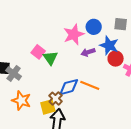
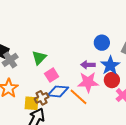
pink star: (74, 34) -> (88, 82), moved
pink square: (38, 52) -> (52, 75), moved
green triangle: (50, 58) -> (39, 58), moved

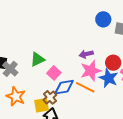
blue circle: (102, 43) -> (103, 19), moved
green triangle: (39, 58) -> (38, 59), turned 35
blue star: (110, 65) -> (109, 78), moved

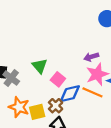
green triangle: (38, 59) -> (40, 66), turned -42
yellow square: (42, 105) -> (37, 112), moved

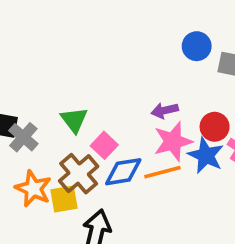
orange line: (92, 92) -> (162, 172), turned -42
brown cross: (56, 106) -> (79, 174), moved, size x1.5

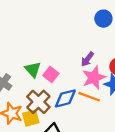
purple arrow: (165, 110) -> (87, 59), turned -35
pink square: (104, 145) -> (51, 74), moved
orange line: (162, 172) -> (89, 97), turned 40

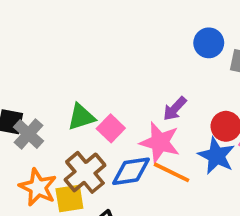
green triangle: (33, 70) -> (81, 117), turned 48
pink star: (94, 78) -> (160, 142), moved, turned 30

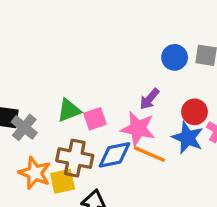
blue circle: (209, 43) -> (175, 57), moved
pink square: (111, 128) -> (95, 119), turned 30
brown cross: (85, 172) -> (75, 158), turned -36

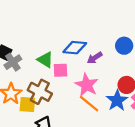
purple arrow: (149, 99) -> (95, 58), moved
green triangle: (69, 110) -> (45, 60), turned 36
blue diamond: (114, 155) -> (75, 48), moved

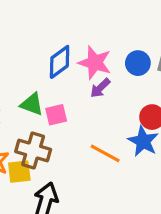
blue diamond: (75, 48) -> (60, 62), moved, turned -30
pink star: (87, 85) -> (95, 63), moved

